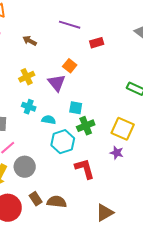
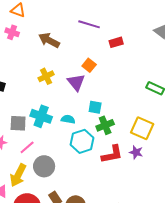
brown arrow: (30, 41) -> (49, 40), size x1.5
cyan cross: (29, 107) -> (41, 116), moved, size x1.5
red L-shape: (85, 169) -> (112, 154), moved, turned 95

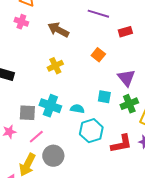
purple triangle: (76, 82) -> (126, 78), moved
green cross: (105, 125) -> (129, 104), moved

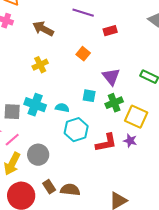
pink line: (36, 137) -> (12, 140), moved

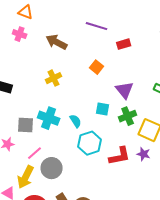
cyan semicircle: (62, 108) -> (76, 121), turned 48
pink line: (12, 140) -> (35, 153), moved

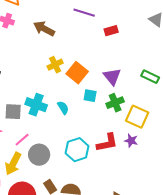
orange square: (97, 67) -> (77, 73), moved, size x1.5
yellow cross: (54, 78) -> (55, 65), moved
cyan hexagon: (90, 143) -> (77, 150), moved

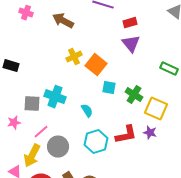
purple triangle: (112, 77) -> (131, 44), moved
green cross: (115, 103) -> (134, 95), turned -36
cyan semicircle: (63, 108) -> (87, 111), moved

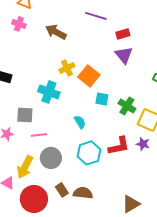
cyan cross: (55, 97) -> (49, 92), moved
pink line: (41, 132) -> (39, 135), moved, turned 35

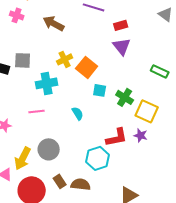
cyan cross: (49, 92) -> (47, 83), turned -30
gray square: (25, 115) -> (23, 60), moved
pink line: (39, 135) -> (37, 111), moved
cyan hexagon: (89, 153) -> (98, 158), moved

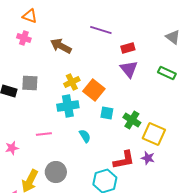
green rectangle: (160, 71) -> (167, 73), moved
cyan cross: (47, 83) -> (68, 106), moved

